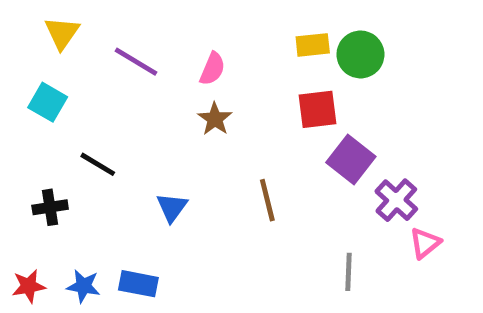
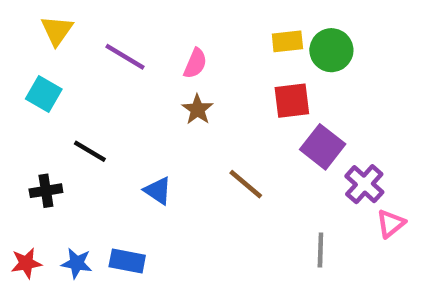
brown line: (267, 200) -> (246, 184), turned -36
blue triangle: (172, 207) -> (158, 191), turned -32

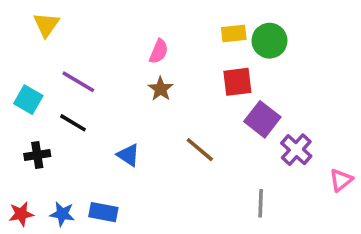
purple line: (125, 57) -> (78, 82), moved
cyan square: (44, 94) -> (28, 100), moved
pink triangle: (391, 224) -> (341, 180), moved

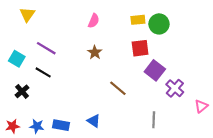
pink semicircle: (159, 51) -> (94, 21), moved
black cross: (37, 155) -> (22, 91), turned -32
blue triangle: (128, 155) -> (94, 121), moved

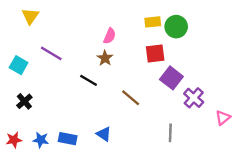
pink semicircle: (94, 21) -> (110, 36), moved
black line: (43, 72) -> (89, 80), moved

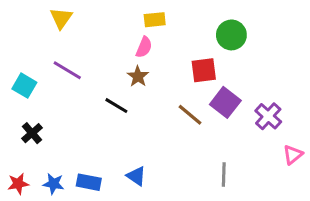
yellow triangle: (30, 16) -> (61, 18), moved
yellow rectangle: (153, 22) -> (155, 20), moved
brown line: (131, 98) -> (190, 115), moved
purple cross: (194, 98) -> (268, 116), moved

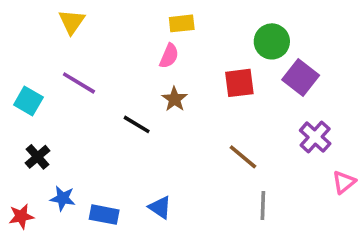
brown star: (138, 76) -> (174, 99), moved
purple square: (225, 102) -> (301, 78), moved
brown line: (190, 115) -> (243, 157), moved
blue star: (53, 184) -> (63, 198), moved

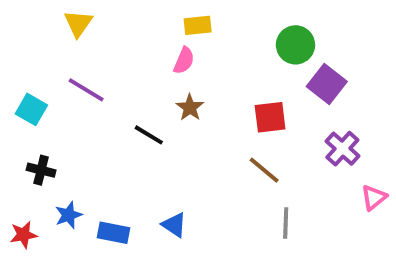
red square: (239, 83) -> (270, 117), moved
black cross: (37, 157) -> (41, 170), turned -35
blue star: (63, 198) -> (68, 215), turned -30

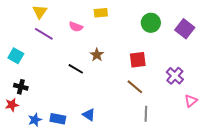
pink semicircle: (184, 61) -> (76, 27), moved, turned 88
purple square: (327, 84) -> (185, 29), moved
purple line: (86, 90) -> (44, 34), moved
blue star: (68, 215) -> (35, 120), moved
red star: (23, 235) -> (12, 105), moved

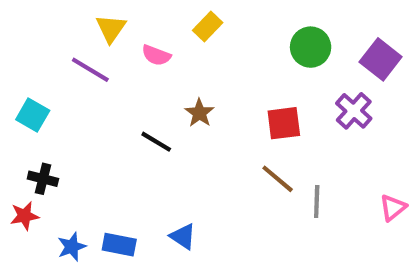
yellow triangle: (40, 12) -> (111, 29), moved
yellow rectangle: (101, 13) -> (208, 26), turned -40
purple cross: (175, 76) -> (354, 111), moved
gray line: (146, 114) -> (317, 201), moved

